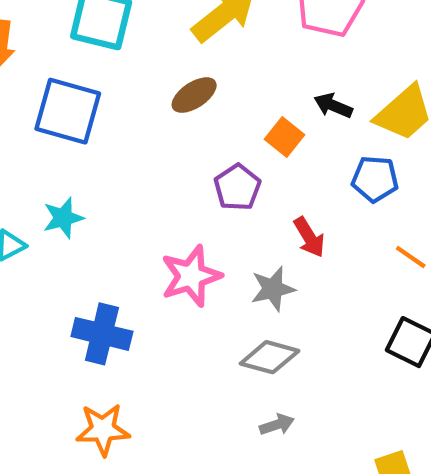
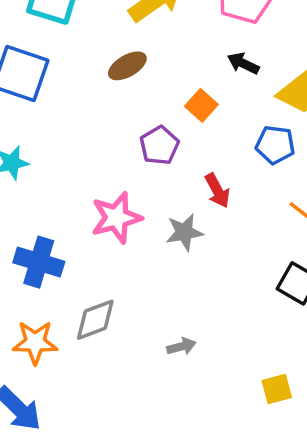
black arrow: (333, 106) -> (243, 63), moved
gray diamond: (270, 357) -> (95, 320), moved, turned -39

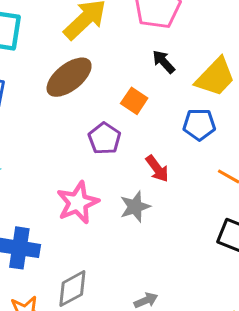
black arrow: (243, 63) -> (164, 62), turned 30
brown ellipse: (127, 66) -> (69, 77), size x1.5

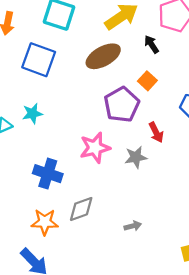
black arrow: (164, 62) -> (152, 44), moved
purple pentagon: (104, 139) -> (122, 105), size x1.5

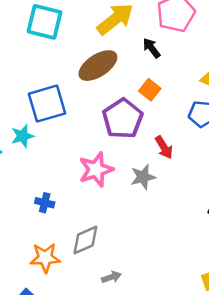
blue square: (39, 60) -> (47, 104), moved, turned -32
blue cross: (48, 174) -> (45, 203), size x0.6
gray arrow: (133, 226) -> (111, 277), moved

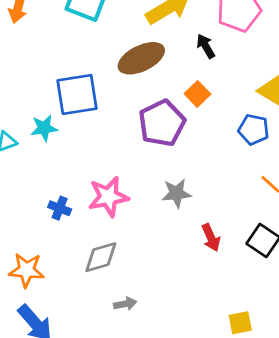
red arrow: (164, 147) -> (211, 238), moved
pink star: (96, 170) -> (108, 197), moved
orange star: (45, 258) -> (26, 270), moved

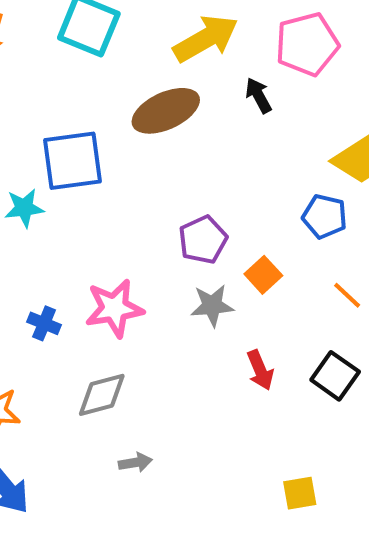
orange square: (197, 94) -> (263, 275), moved
purple pentagon: (162, 123) -> (203, 240), moved, size x0.7

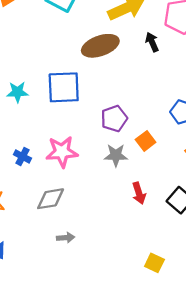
blue square: (73, 161) -> (64, 87), moved
yellow square: (300, 493) -> (154, 263), turned 30

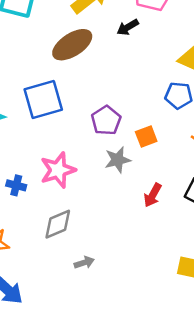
black arrow: (152, 42) -> (128, 27), turned -84
orange square: (146, 141) -> (146, 137), turned 30
red arrow: (139, 193) -> (153, 195), turned 60

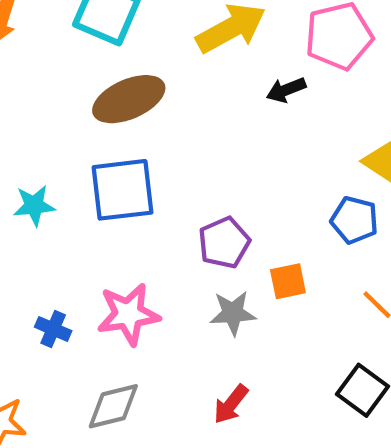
brown ellipse: (72, 45) -> (129, 99), moved
red arrow: (153, 195) -> (231, 404), moved

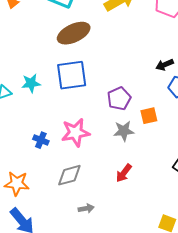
black arrow: (286, 90) -> (165, 65), moved

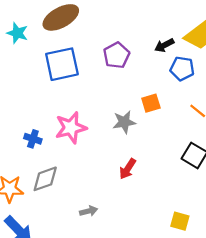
cyan star: (31, 83) -> (17, 33), moved, turned 30
purple pentagon: (119, 99) -> (116, 55), moved
gray diamond: (69, 175) -> (45, 179), moved

